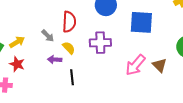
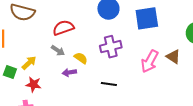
red semicircle: (69, 22) -> (63, 28), moved, turned -100
black line: (72, 77) -> (109, 84), moved, turned -63

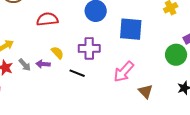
gray arrow: (58, 51) -> (25, 65), moved
brown triangle: (173, 57) -> (145, 91), moved
black line: (109, 84) -> (77, 73), moved

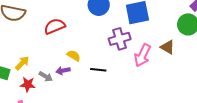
purple cross: (89, 48) -> (120, 39), moved
brown triangle: (145, 91) -> (168, 47), moved

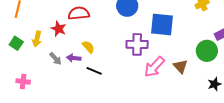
yellow arrow: (22, 63) -> (37, 39), turned 133
black line: (98, 70) -> (94, 71), moved
red star: (28, 84) -> (58, 29), moved

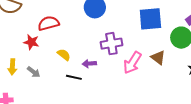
blue square: (162, 25) -> (150, 19), moved
yellow arrow: (37, 39) -> (12, 67), moved
purple arrow: (74, 58) -> (89, 64), moved

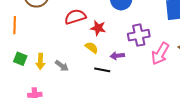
red star: (31, 42) -> (98, 28), moved

